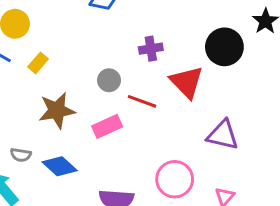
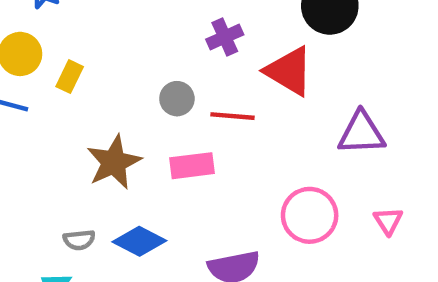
yellow rectangle: (38, 63) -> (70, 77), moved
pink rectangle: (107, 126) -> (192, 166), turned 32

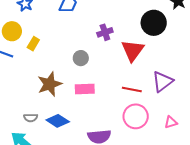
red triangle: (289, 71) -> (133, 50), turned 30
red line: (233, 116) -> (132, 90), moved
purple triangle: (361, 133) -> (163, 82), turned -40
pink triangle: (388, 221) -> (171, 122), turned 40

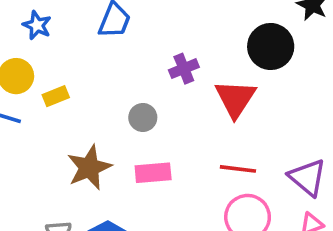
yellow rectangle: (33, 44) -> (56, 96), turned 40
purple triangle: (163, 82) -> (307, 177), moved, turned -40

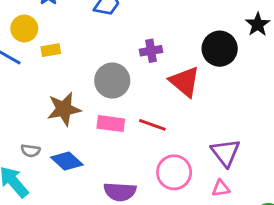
red triangle: (235, 99) -> (185, 82), turned -36
gray circle: (143, 117) -> (112, 81), size x1.6
red line: (238, 169) -> (152, 125), moved

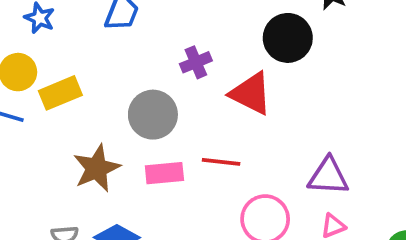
yellow rectangle: (51, 50) -> (60, 93), size x1.5
purple triangle: (225, 153) -> (328, 176), turned -36

